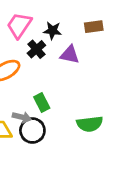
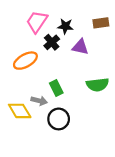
green semicircle: (90, 124) -> (97, 85), moved
black circle: (32, 130) -> (59, 119), moved

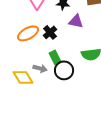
black cross: (52, 42) -> (50, 32), moved
black circle: (59, 119) -> (64, 70), moved

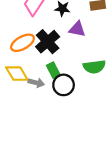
black cross: (50, 32) -> (48, 42), size x1.5
yellow diamond: (23, 77) -> (17, 74), moved

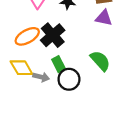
purple triangle: (77, 29) -> (104, 18), moved
green semicircle: (94, 67) -> (100, 61), turned -125

